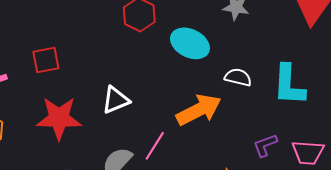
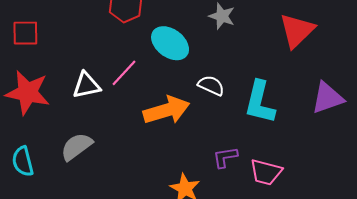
pink line: (155, 146) -> (124, 73), moved

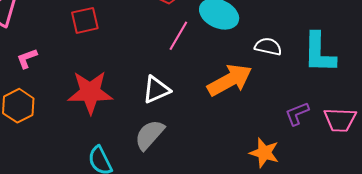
red square: (25, 33) -> (85, 20), moved
pink line: (124, 73) -> (178, 36), moved
white triangle: (87, 85) -> (156, 90), moved

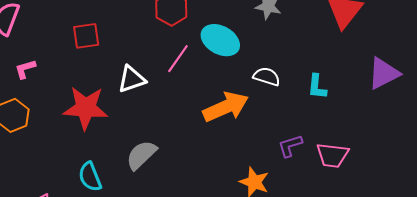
cyan L-shape: (319, 53) -> (317, 87), size x0.6
white triangle: (156, 90) -> (132, 79), moved

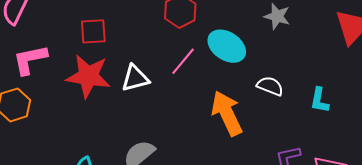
pink L-shape: (25, 69) -> (30, 60), size x1.6
orange arrow: (226, 107) -> (227, 113), turned -96
red star: (86, 108) -> (88, 76), moved

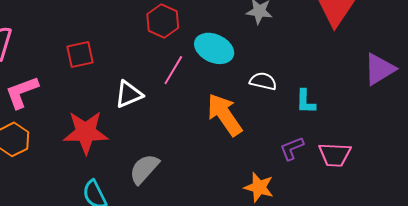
red star: (88, 76) -> (86, 132), moved
cyan L-shape: (319, 100) -> (306, 102), moved

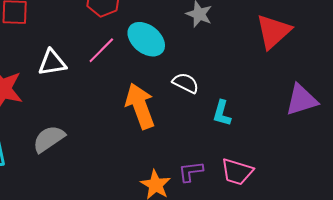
purple L-shape: (292, 148) -> (191, 171), moved

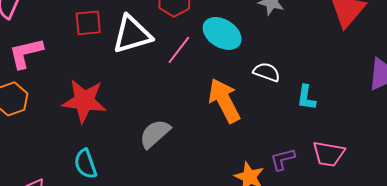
white triangle: (52, 63) -> (132, 34), moved, size x1.4
gray semicircle: (49, 139) -> (155, 134), moved

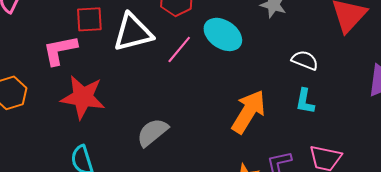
pink L-shape: (26, 53) -> (60, 50), moved
white semicircle: (267, 72) -> (305, 60), moved
orange arrow: (224, 101) -> (248, 112), moved, turned 57

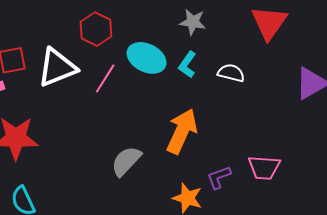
cyan L-shape: (305, 101) -> (187, 65), moved, turned 32
gray semicircle: (152, 132) -> (126, 161), moved

